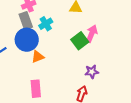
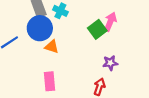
cyan cross: (46, 24) -> (60, 11), turned -32
orange triangle: (38, 57) -> (52, 47), turned 40

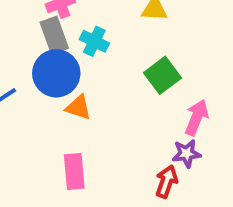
pink arrow: (110, 22) -> (197, 117), moved
purple star: (110, 63) -> (187, 153), moved

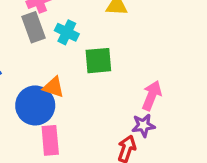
blue circle: (56, 73) -> (35, 105), moved
green square: (162, 75) -> (98, 61), moved, turned 32

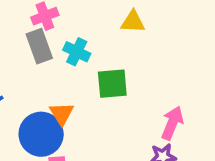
orange triangle: (54, 87) -> (62, 114), turned 40

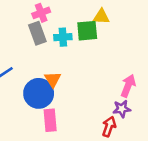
cyan cross: (77, 52) -> (63, 37), turned -30
green square: (112, 84) -> (87, 31), moved

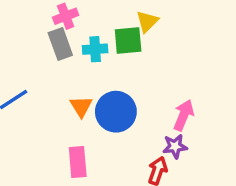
yellow triangle: (101, 17) -> (147, 21), turned -48
blue circle: (39, 93) -> (116, 112), moved

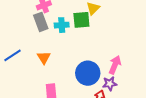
orange triangle: (81, 106) -> (44, 57), moved
blue circle: (116, 112) -> (88, 73), moved

